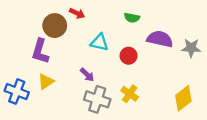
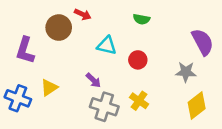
purple semicircle: (160, 39) -> (203, 42), moved, turned 50
gray star: (191, 48) -> (186, 72), moved
purple L-shape: (40, 51) -> (25, 50), moved

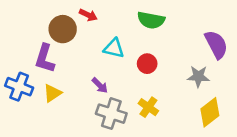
green semicircle: (141, 19) -> (151, 20), size x1.5
purple L-shape: (25, 50) -> (45, 59), moved
blue cross: (18, 98) -> (19, 87), moved

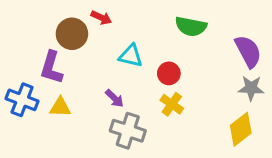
green semicircle: (151, 20) -> (191, 26), moved
gray star: (198, 76) -> (251, 88), moved
yellow triangle: (52, 93) -> (60, 107), turned 36
yellow cross: (148, 107) -> (172, 104), moved

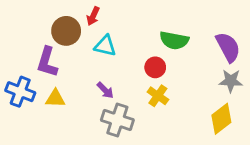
red arrow: (101, 18) -> (93, 16), turned 90
green semicircle: (191, 26) -> (174, 40), moved
cyan triangle: (131, 56) -> (105, 46), moved

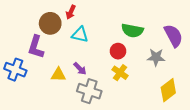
gray star: (231, 81) -> (156, 57), moved
yellow triangle: (55, 98) -> (58, 75), moved

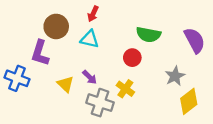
red arrow: (71, 12) -> (93, 14), moved
gray star: (156, 57) -> (175, 76), moved, turned -30
yellow cross: (120, 73) -> (125, 89), moved
yellow triangle: (58, 75) -> (65, 84), turned 42

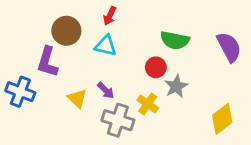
gray star: (175, 76) -> (176, 86), moved

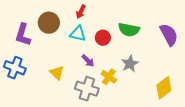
purple L-shape: (47, 62) -> (23, 35), moved
red circle: (156, 67) -> (103, 38), moved
purple arrow: (106, 90) -> (88, 61), moved

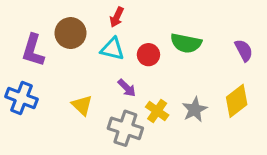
purple semicircle: (169, 35) -> (244, 50), size x0.7
gray star: (130, 64) -> (195, 110), moved
yellow diamond: (164, 88) -> (237, 101), moved

